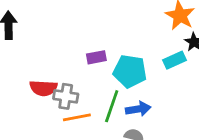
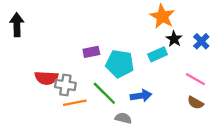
green line: (112, 106) -> (104, 93), turned -64
blue arrow: (138, 109) -> (141, 96), moved

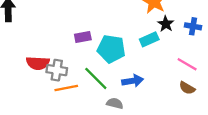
blue cross: (201, 41) -> (193, 26), turned -35

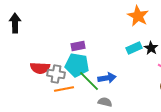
black star: (166, 24) -> (151, 48), moved
cyan pentagon: (111, 49) -> (77, 65), moved
blue arrow: (133, 81) -> (107, 78), moved

